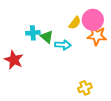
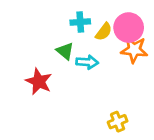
cyan cross: (33, 33) -> (80, 22), moved
red star: (14, 60) -> (39, 82), moved

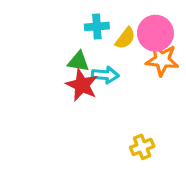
green triangle: (65, 51) -> (78, 62), turned -30
red star: (39, 82) -> (82, 85), moved

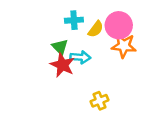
green triangle: (78, 62) -> (60, 47), turned 36
yellow cross: (142, 147) -> (100, 101), moved

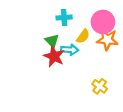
yellow semicircle: (96, 29) -> (83, 36), moved
yellow cross: (100, 101) -> (100, 86), moved, turned -32

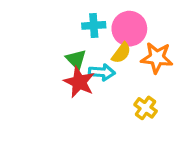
pink circle: (103, 22) -> (129, 29), moved
yellow cross: (100, 86) -> (146, 108), moved

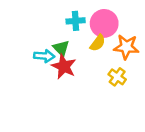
cyan arrow: (102, 72) -> (44, 56), moved
yellow cross: (146, 108) -> (117, 77), moved

